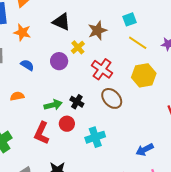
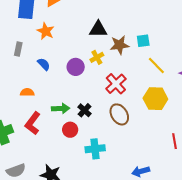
cyan square: (130, 19) -> (143, 41), moved
black triangle: (61, 22) -> (98, 29), moved, turned -36
red L-shape: (42, 133) -> (33, 123), moved

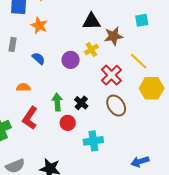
cyan square: (143, 41) -> (142, 20), moved
yellow line: (156, 65) -> (139, 61), moved
green arrow: (61, 108) -> (57, 102), turned -90

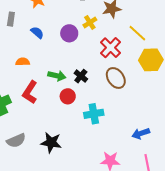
green arrow: (57, 102) -> (57, 76), turned 108

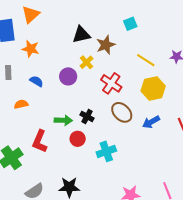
yellow line: (137, 33) -> (146, 60), moved
orange semicircle: (23, 62) -> (21, 104), moved
blue arrow: (141, 133) -> (151, 122), moved

